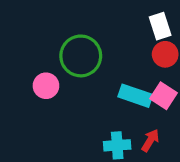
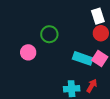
green circle: (81, 56) -> (49, 34), size x0.7

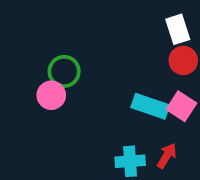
green circle: (49, 34) -> (64, 71), moved

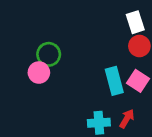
cyan rectangle: (150, 106) -> (114, 81), turned 56

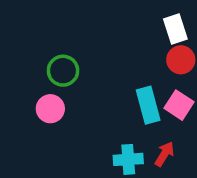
pink circle: (39, 73) -> (50, 109), moved

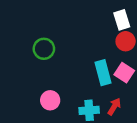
pink circle: (50, 109) -> (50, 100), moved

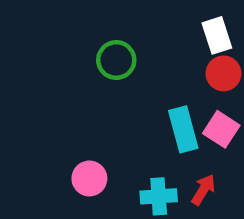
green circle: (44, 49) -> (116, 60), moved

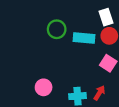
cyan rectangle: (183, 129) -> (84, 38), moved, turned -70

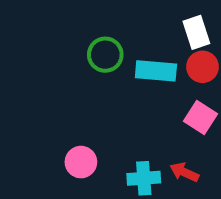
red arrow: (99, 93) -> (184, 172), turned -96

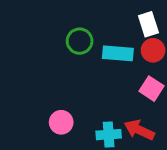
red arrow: (184, 172) -> (139, 130), size x1.4

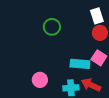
cyan rectangle: (118, 53) -> (80, 64), moved

